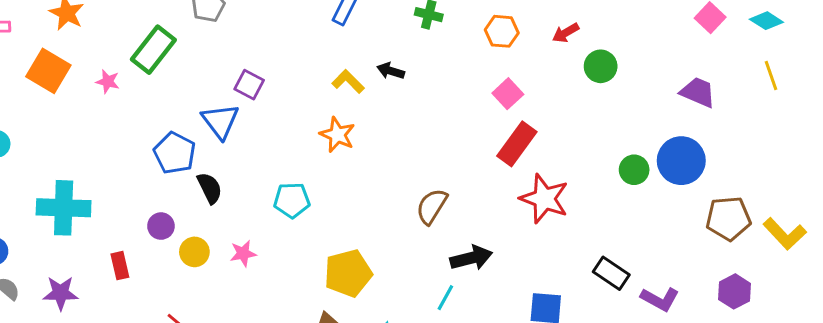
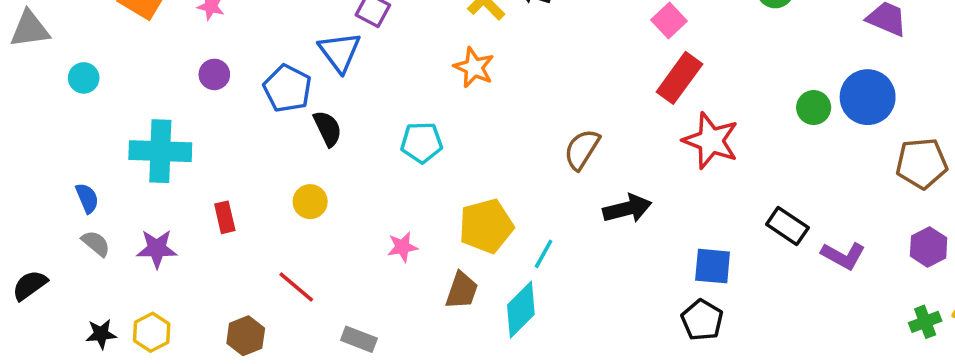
purple circle: (161, 226) -> (214, 74), moved
pink star: (243, 253) -> (402, 247), moved
cyan line: (445, 298) -> (544, 254), moved

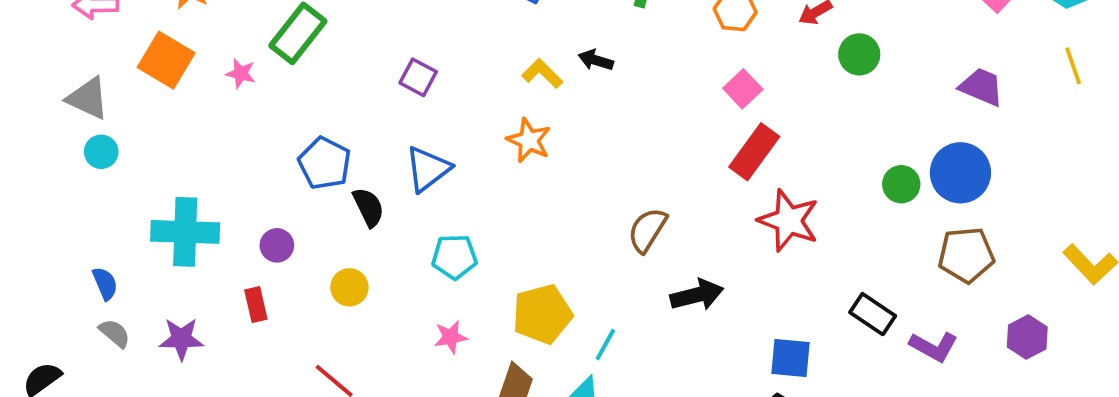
gray triangle: (30, 29) -> (88, 98), moved, turned 33
blue triangle: (340, 52) -> (428, 169), moved, turned 30
purple circle: (214, 74) -> (277, 245), moved
cyan pentagon: (422, 142) -> (454, 257), moved
brown pentagon: (922, 163) -> (966, 255), moved

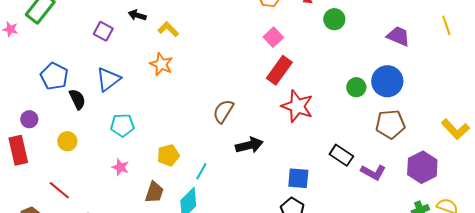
black arrow: (596, 60) -> (137, 15), moved
red rectangle: (256, 305) -> (18, 150), size x1.6
yellow pentagon: (542, 314) -> (168, 155), size x0.7
pink star: (451, 337) -> (120, 167), turned 30
purple hexagon: (1027, 337) -> (422, 167), size x1.4

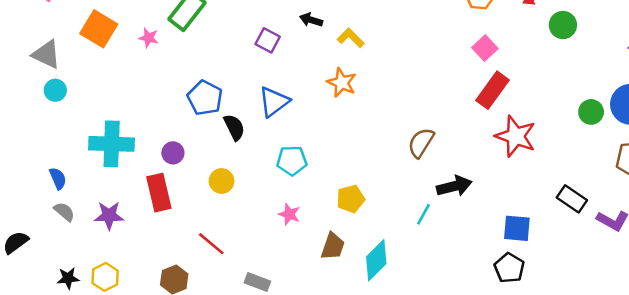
cyan line: (201, 171) -> (424, 214), moved

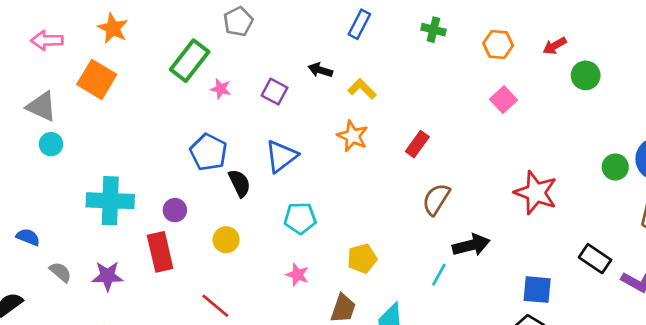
pink star: (149, 38) -> (221, 89), moved
red rectangle: (493, 90) -> (417, 144), moved, size x0.7
blue semicircle: (58, 178) -> (28, 237), moved, turned -45

